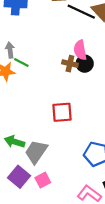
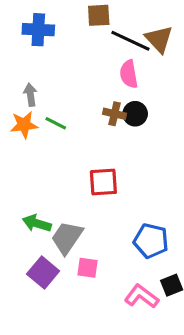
pink semicircle: (80, 50) -> (129, 74), moved
green line: (21, 62) -> (56, 123), moved
pink square: (43, 180) -> (88, 268), moved, turned 35

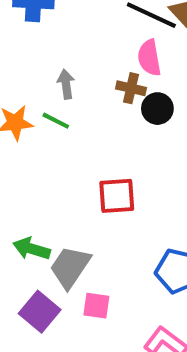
gray arrow: (30, 95) -> (66, 84), moved
brown cross: (115, 114) -> (131, 88), moved

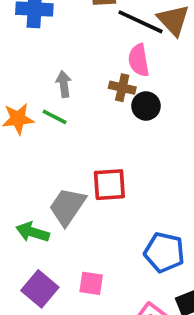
gray trapezoid: (70, 267) -> (67, 207), moved

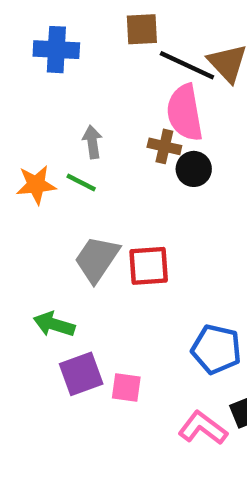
pink semicircle: (139, 60) -> (185, 113), size x1.4
gray trapezoid: (67, 207) -> (97, 259), moved
purple square: (40, 289) -> (81, 374), moved, turned 30

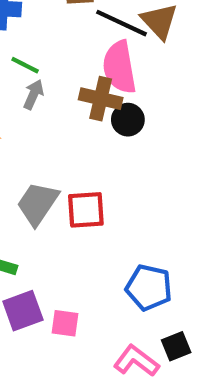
gray arrow: (92, 142) -> (33, 94), turned 32
brown cross: (164, 146) -> (101, 99), size x1.4
green line: (81, 182) -> (25, 65), moved

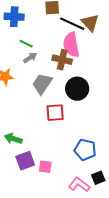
gray arrow: (33, 94) -> (30, 58), turned 32
black circle: (128, 120) -> (77, 89), moved, size x1.5
gray trapezoid: (38, 204) -> (42, 84), moved

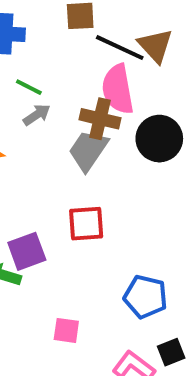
gray trapezoid: (42, 84) -> (88, 150), moved
black circle: (77, 89) -> (159, 139), moved
purple square: (25, 161) -> (27, 251), moved

